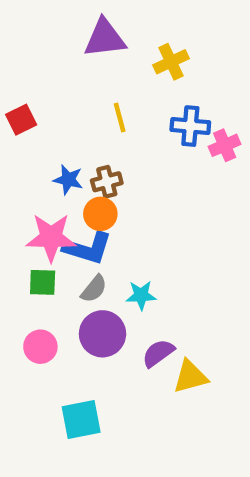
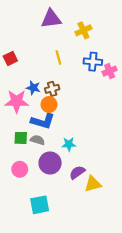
pink star: (51, 237) -> (17, 101), moved
gray semicircle: (94, 289) -> (37, 140), moved, turned -112

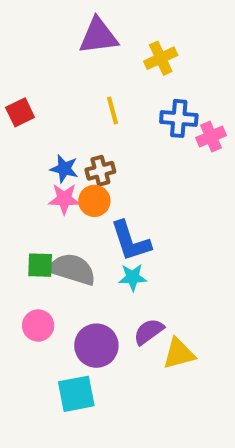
pink star: (17, 101) -> (64, 199), moved, size x0.7
blue L-shape: (43, 121) -> (131, 241), moved, turned 55
gray semicircle: (37, 140) -> (72, 269), size x1.6
purple circle: (50, 163) -> (96, 346), moved

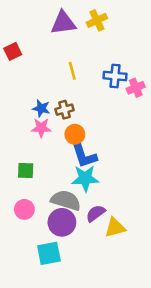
yellow cross: (161, 58) -> (97, 20), moved
red square: (20, 112) -> (13, 51), moved
orange circle: (94, 201) -> (75, 134), moved
gray semicircle: (72, 269) -> (66, 200), moved
cyan star: (133, 277) -> (85, 178), size x1.5

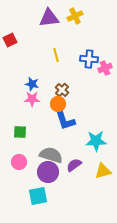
brown cross: (64, 110) -> (62, 90), moved, turned -32
cyan star: (85, 178) -> (96, 141), moved
yellow triangle: (115, 228) -> (103, 171), moved

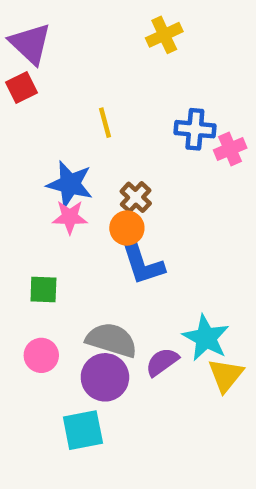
purple triangle: (49, 18) -> (30, 44), moved, turned 50
yellow line: (56, 55) -> (105, 123), moved
blue star: (32, 84) -> (70, 184), size x1.5
cyan star: (96, 141) -> (206, 338), moved, turned 30
yellow triangle: (103, 171) -> (226, 375), turned -36

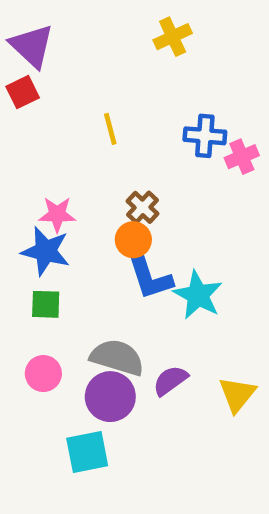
blue star: (70, 184) -> (46, 251), moved
pink star: (70, 217) -> (57, 214), moved
cyan star: (206, 338) -> (198, 295), moved

